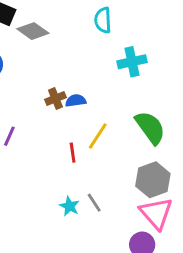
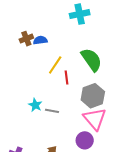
red line: (73, 153) -> (67, 77), moved
gray line: (94, 203) -> (52, 111), turned -48
cyan star: (69, 206) -> (35, 105), moved

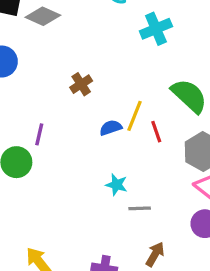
blue semicircle: (40, 40) -> (111, 128), moved
gray line: (52, 111) -> (140, 208), moved

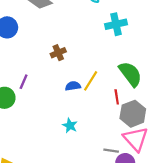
red line: (156, 132) -> (117, 97), moved
gray line: (140, 208) -> (111, 151), moved

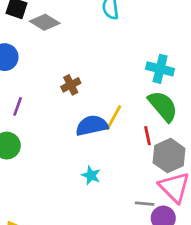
cyan cross: (116, 24) -> (160, 69), moved, turned 30
purple line: (24, 82) -> (18, 106), moved
blue semicircle: (73, 86) -> (92, 126), size x1.6

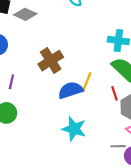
brown cross: (71, 85) -> (51, 61), size x1.6
cyan star: (91, 175) -> (74, 129), size x1.6

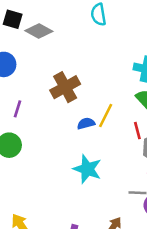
blue semicircle: (70, 90) -> (86, 123), size x0.6

